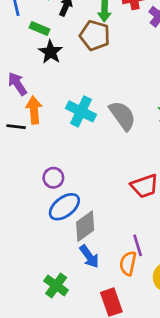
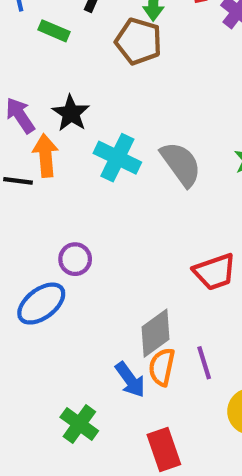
black star: (51, 52) -> (71, 113), moved
blue ellipse: (64, 207) -> (41, 304), moved
gray diamond: (85, 226) -> (155, 333), moved
orange semicircle: (128, 263) -> (162, 367), moved

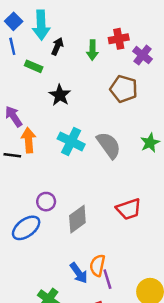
brown pentagon: (139, 41) -> (124, 89), moved
black star: (71, 113) -> (60, 95), moved
gray diamond: (155, 333) -> (77, 219), moved
purple line: (204, 363) -> (107, 279), moved

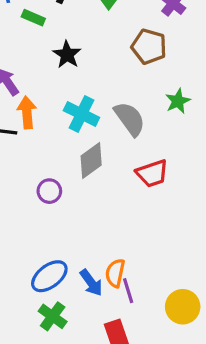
green star: (150, 143) -> (178, 101), moved
red trapezoid: (129, 209) -> (152, 173), moved
gray diamond: (77, 219) -> (91, 161), moved
blue ellipse: (26, 228) -> (49, 276), moved

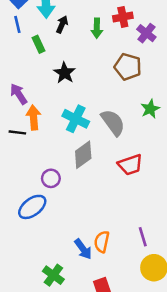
green rectangle: (33, 18) -> (38, 44), turned 42
blue ellipse: (49, 276) -> (32, 207), moved
purple line: (128, 291) -> (143, 237), moved

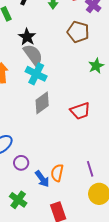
gray semicircle: (113, 123) -> (33, 55), moved
purple circle: (51, 178) -> (21, 163), moved

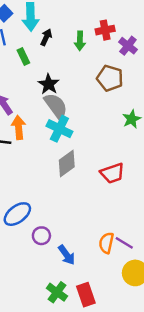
purple line: (90, 169) -> (124, 243), turned -42
orange semicircle: (57, 173) -> (106, 243), moved
green cross: (18, 200) -> (57, 292), moved

